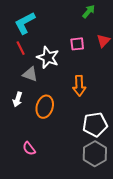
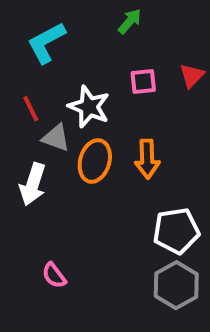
green arrow: (89, 11) -> (130, 21), moved
red line: (21, 48) -> (31, 109), moved
white arrow: (18, 99) -> (33, 184), size x1.5
orange ellipse: (45, 107) -> (95, 161), moved

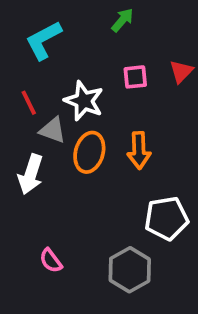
gray hexagon: (176, 285) -> (130, 270), moved

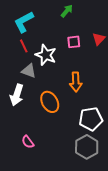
red line: (29, 103) -> (24, 46), moved
orange ellipse: (89, 152) -> (50, 102), moved, turned -45
gray hexagon: (130, 270) -> (87, 147), moved

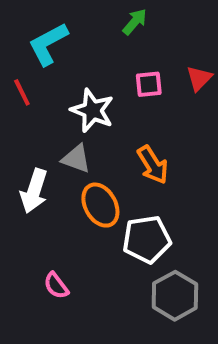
red line: (24, 46) -> (22, 92), moved
gray triangle: (29, 71) -> (76, 159), moved
orange arrow: (76, 82) -> (153, 165), turned -30
white pentagon: (91, 119) -> (147, 239), moved

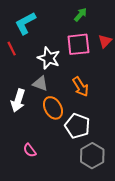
green arrow: (135, 22) -> (81, 15), moved
pink square: (149, 84) -> (78, 44), size x1.6
white pentagon: (147, 239) -> (77, 126), turned 30

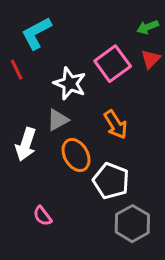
green arrow: (81, 15) -> (148, 27), moved, turned -152
pink square: (78, 44) -> (113, 64), turned -30
gray triangle: (40, 84) -> (58, 120), turned -49

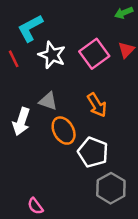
green arrow: (148, 27) -> (124, 13), moved
white star: (70, 83) -> (52, 55), moved
gray triangle: (58, 120) -> (48, 101), turned 48
pink semicircle: (43, 216) -> (35, 206), moved

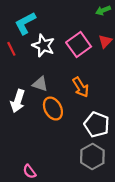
white pentagon: (93, 152) -> (97, 125), moved

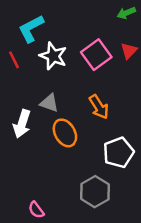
white pentagon: (97, 125) -> (118, 152), turned 30
gray hexagon: (92, 157) -> (95, 192), moved

